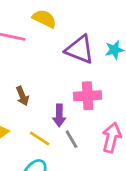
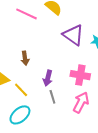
pink cross: (88, 96) -> (80, 75), moved
yellow line: (40, 139) -> (21, 90), moved

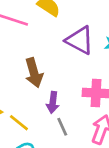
brown arrow: (25, 58) -> (34, 73), moved, size x1.5

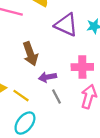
purple arrow: (53, 102) -> (47, 77), turned 77

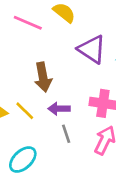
yellow line: (21, 96) -> (25, 111), moved

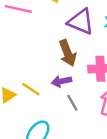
brown arrow: (43, 77) -> (68, 53), moved

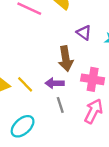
purple triangle: (81, 22) -> (84, 33), size x0.6

